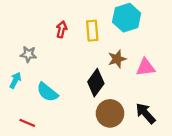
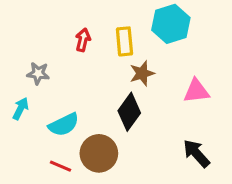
brown star: (117, 59) -> (142, 73), moved
cyan semicircle: (47, 92) -> (64, 125), turned -65
brown circle: (110, 113) -> (99, 153), moved
red line: (27, 123) -> (61, 166), moved

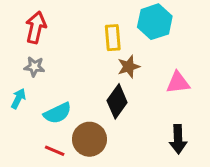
red arrow: (83, 40) -> (36, 27), moved, size x1.5
black arrow: (196, 153) -> (178, 139), turned -140

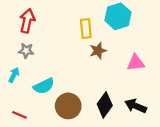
black diamond: (117, 101) -> (105, 105), moved
black arrow: (178, 139) -> (136, 106), turned 115
red line: (55, 151) -> (20, 115), moved

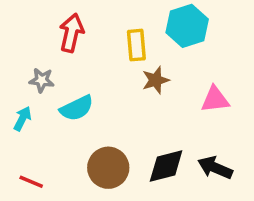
red arrow: (27, 21) -> (71, 33), moved
cyan semicircle: (44, 86) -> (77, 108), moved
black diamond: (105, 105) -> (166, 166), turned 40

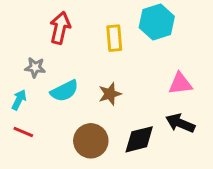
brown star: (156, 80) -> (110, 94), moved
black arrow: (215, 168) -> (180, 123), moved
red line: (31, 182) -> (23, 132), moved

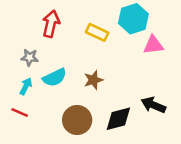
yellow rectangle: (114, 38) -> (97, 32), turned -60
pink triangle: (180, 84) -> (153, 45), moved
cyan arrow: (19, 100) -> (26, 86), moved

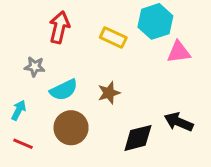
cyan arrow: (26, 86) -> (19, 110), moved
red line: (20, 112) -> (23, 144), moved
brown circle: (77, 120) -> (71, 128), moved

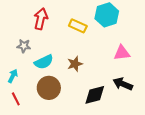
pink triangle: (179, 52) -> (122, 53), moved
red line: (23, 144) -> (16, 99), turned 40

